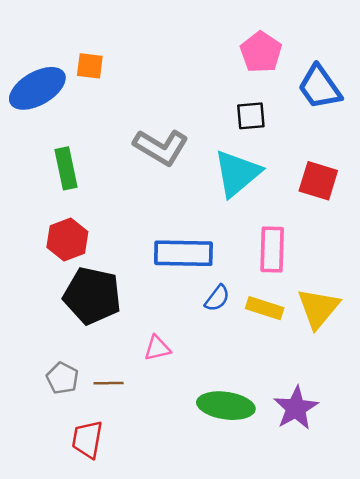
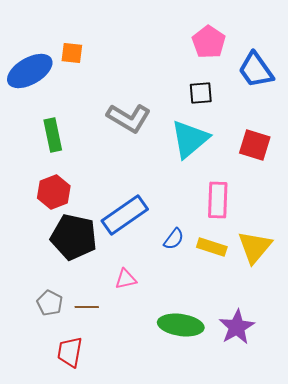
blue rectangle: (183, 253) -> (125, 215), moved, turned -36

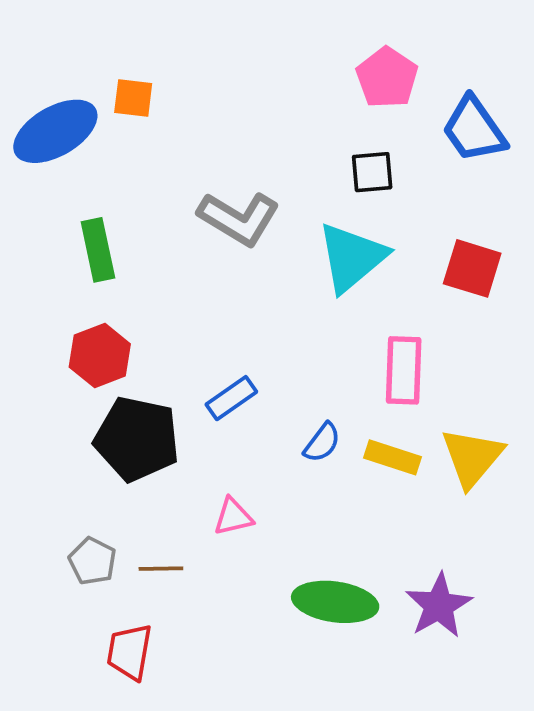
blue rectangle: (125, 215) -> (231, 398), size x0.6

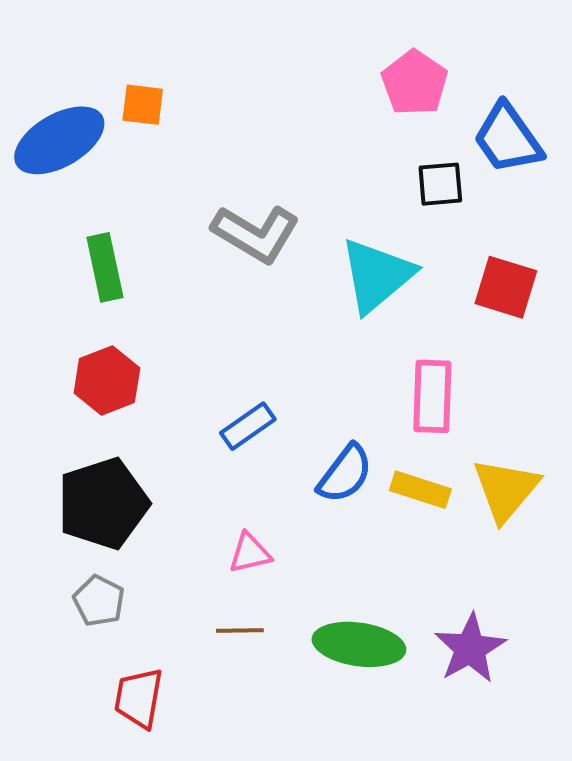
black square: (372, 172) -> (440, 184), moved
black pentagon: (137, 439) -> (103, 504), moved, turned -30
blue semicircle: (322, 443) -> (345, 474), size x1.4
brown line: (161, 569) -> (240, 631), moved

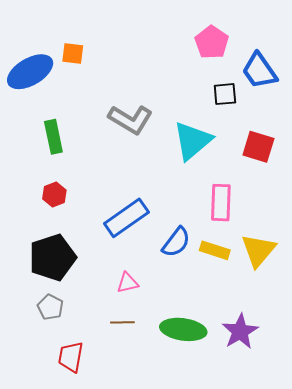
red hexagon: (107, 380) -> (54, 194), size x0.7
blue rectangle: (248, 426) -> (126, 218), size x1.6

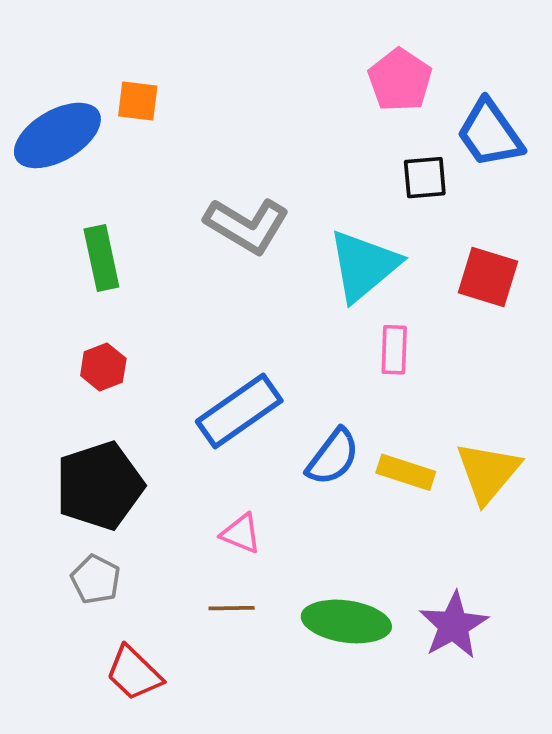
pink rectangle: (221, 203) -> (394, 350), moved, size x0.7
pink triangle: (127, 283) -> (241, 533), turned 35
red trapezoid: (71, 357) -> (134, 673), turned -56

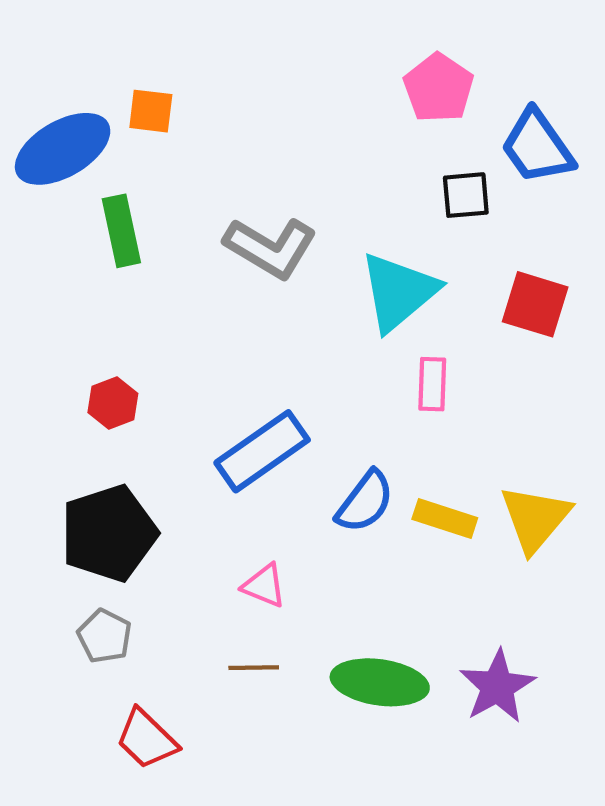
green rectangle: (101, 258) -> (121, 231), moved

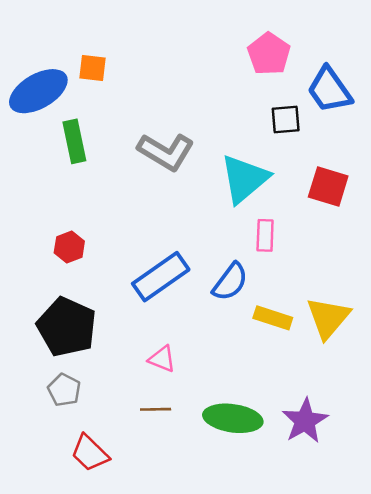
blue semicircle: (365, 502) -> (230, 282), moved
black pentagon: (109, 533) -> (67, 327), turned -30

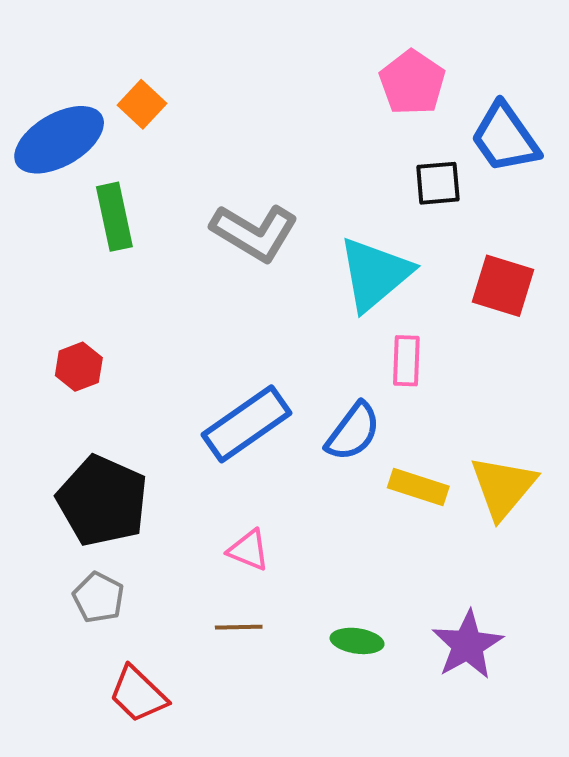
orange square: (92, 68) -> (142, 104), turned 36
red hexagon: (69, 247) -> (79, 367), moved
green ellipse: (233, 418) -> (357, 641), size x0.6

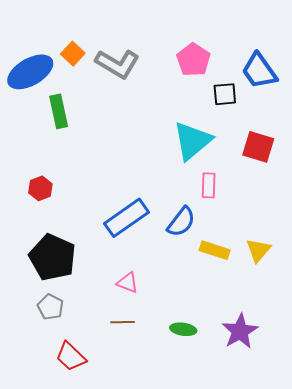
pink pentagon: (412, 83) -> (193, 60), moved
gray L-shape: (254, 232) -> (117, 64), moved
yellow triangle: (503, 487) -> (258, 250), size x0.7

